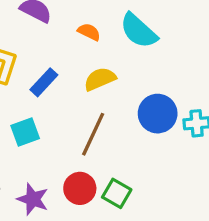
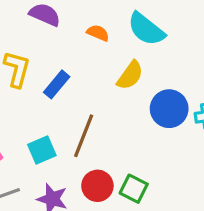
yellow semicircle: (100, 79) -> (130, 75), moved, turned 152
cyan square: (25, 132) -> (42, 150), moved
brown line: (93, 134) -> (84, 136), moved

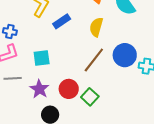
yellow semicircle: (130, 75) -> (96, 27), moved, turned 144
brown line: (84, 136) -> (94, 60), moved

